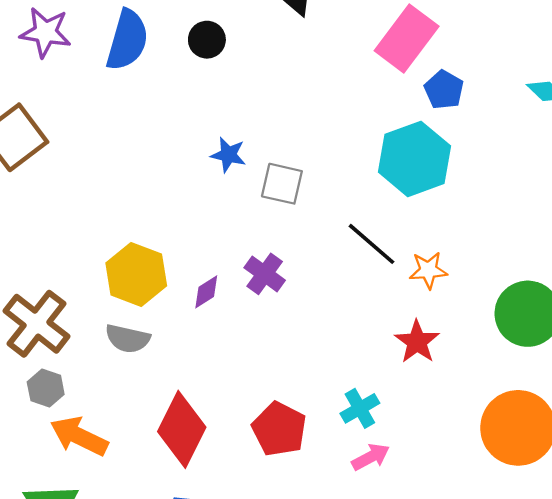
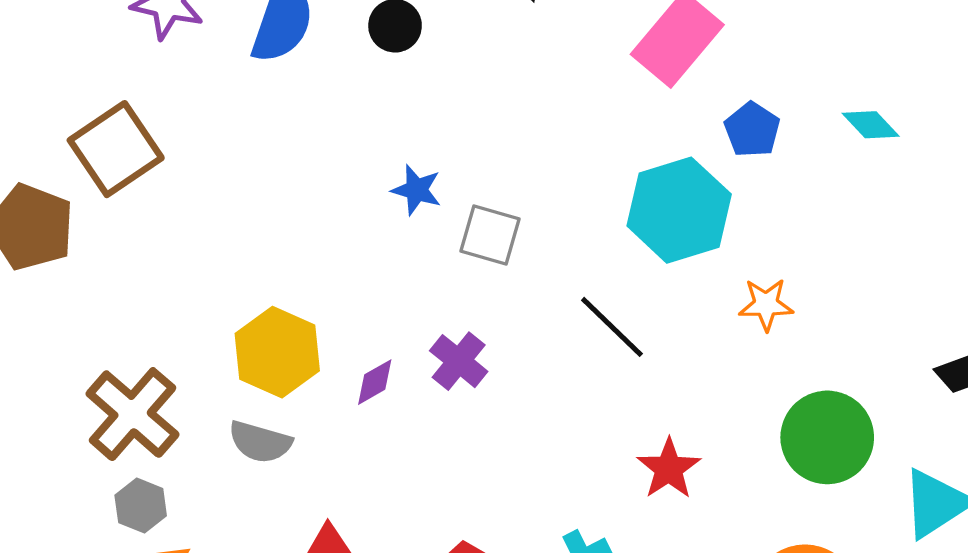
blue pentagon: (444, 90) -> (752, 130), moved
orange star: (428, 270) -> (766, 304), moved

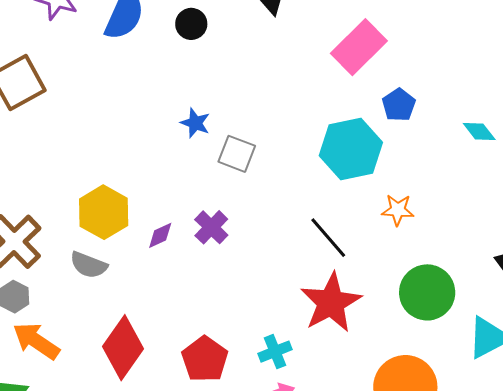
cyan diamond: (871, 125) -> (479, 131), moved
black line: (612, 327) -> (328, 238), moved
red star: (669, 469) -> (331, 303), size x1.6

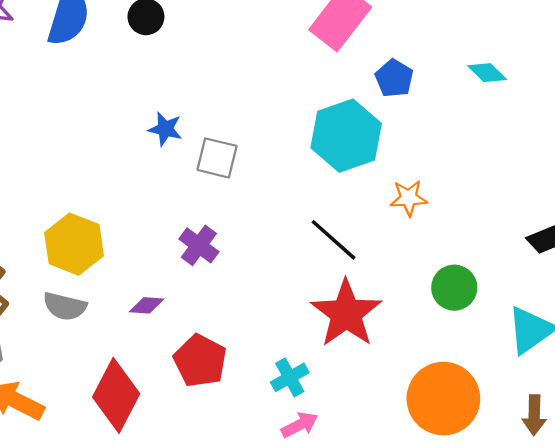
cyan diamond: (479, 131) -> (487, 73), moved
purple diamond: (160, 235) -> (147, 305), moved, turned 36
green circle: (427, 292) -> (454, 288), size x0.7
red pentagon: (205, 359) -> (200, 361), moved

